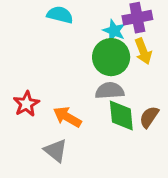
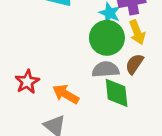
brown semicircle: (149, 117) -> (134, 64), moved

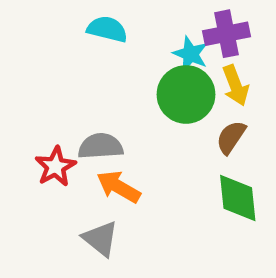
gray semicircle: (106, 69) -> (100, 146), moved
green diamond: (117, 93) -> (238, 198), moved

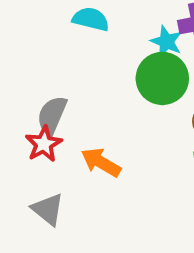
gray semicircle: (100, 146) -> (52, 115), moved, turned -63
gray triangle: (100, 239) -> (48, 209), moved

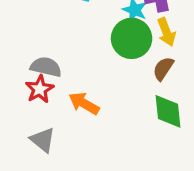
gray semicircle: (52, 115) -> (46, 67), turned 80

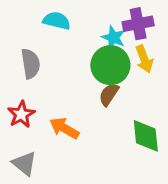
gray semicircle: (46, 67) -> (31, 64), moved, turned 68
brown semicircle: (163, 69) -> (109, 94), moved

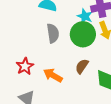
gray semicircle: (31, 64) -> (53, 33), moved
brown semicircle: (109, 94) -> (82, 66), moved

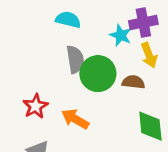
green circle: (83, 34) -> (98, 74), moved
brown semicircle: (82, 66) -> (133, 82), moved, turned 63

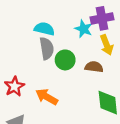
cyan semicircle: (68, 20) -> (44, 29), moved
green circle: (98, 74) -> (65, 60), size x0.7

